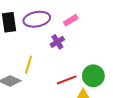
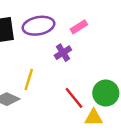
red line: (67, 80) -> (74, 98), turned 72

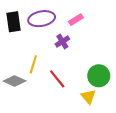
red line: (74, 98) -> (57, 79), moved
yellow triangle: (94, 117) -> (88, 97), turned 49

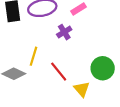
yellow triangle: (88, 97) -> (82, 89), moved

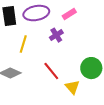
yellow line: (33, 56) -> (23, 44), moved

